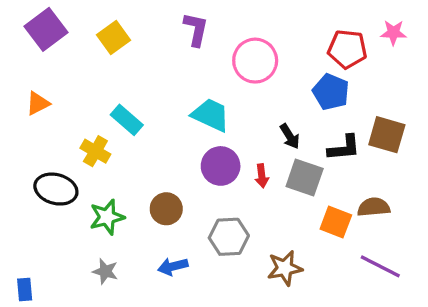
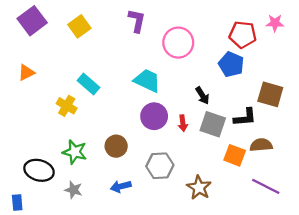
black L-shape: (344, 148) -> (245, 117), moved
black ellipse: (56, 189) -> (39, 170), moved
green star: (107, 217) -> (75, 152), turned 30
brown star: (285, 268) -> (199, 188), turned -30

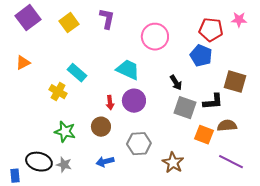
purple L-shape: (137, 21) -> (107, 19), moved
red arrow: (183, 123) -> (110, 103), moved
black ellipse: (39, 170) -> (39, 162), moved

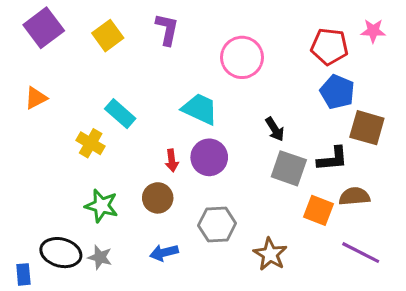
blue pentagon: (201, 56) -> (337, 92), moved

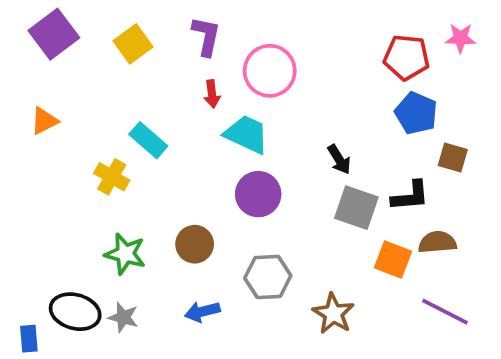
pink circle: (242, 57) -> (270, 71), moved
brown square: (367, 128) -> (453, 157), size x0.7
red arrow: (172, 160) -> (212, 94), moved

